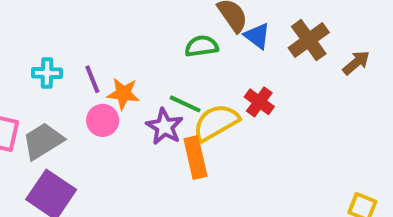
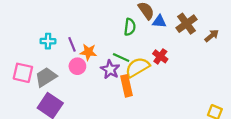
blue triangle: (257, 36) -> (159, 21), turned -32
green semicircle: (202, 46) -> (130, 27), turned 105

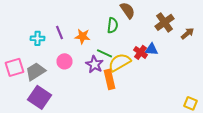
blue triangle: (159, 21) -> (152, 49), moved
purple line: (72, 44) -> (60, 32), moved
orange star: (88, 52) -> (82, 36), moved
pink square: (23, 73) -> (14, 67), turned -30

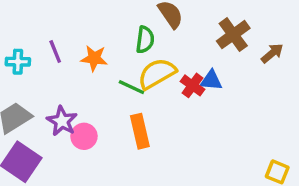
pink circle: (64, 61) -> (84, 136), moved
yellow semicircle: (120, 62) -> (157, 74), moved
purple star: (94, 64) -> (62, 121), moved

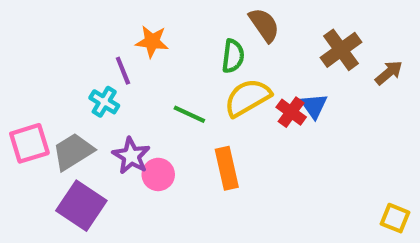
orange star: (94, 58) -> (152, 42), moved
cyan cross: (18, 62) -> (104, 102), moved, turned 30
blue triangle: (211, 80) -> (314, 106), turned 50
green line: (131, 87) -> (189, 114), moved

